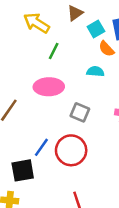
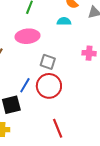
gray square: (80, 112) -> (48, 62), moved

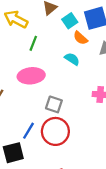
cyan semicircle: (64, 21) -> (72, 59), turned 32

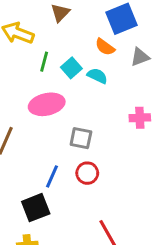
cyan square: (70, 21) -> (71, 68), moved
red circle: (55, 131) -> (87, 173), size x0.6

